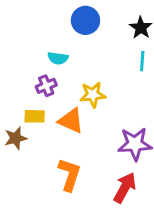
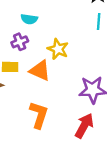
yellow star: (93, 95) -> (58, 49), turned 30

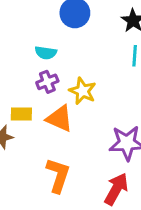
purple cross: (20, 42) -> (47, 82), moved

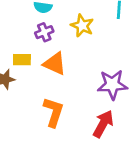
yellow star: (83, 91) -> (82, 26), moved

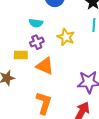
yellow rectangle: (22, 60) -> (21, 55), moved

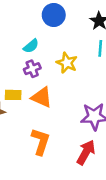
cyan semicircle: (36, 23) -> (31, 46), turned -48
yellow rectangle: (21, 55) -> (13, 95), moved

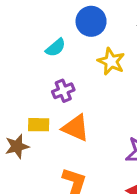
cyan semicircle: (31, 46) -> (56, 48), moved
yellow star: (67, 63) -> (111, 61), moved

